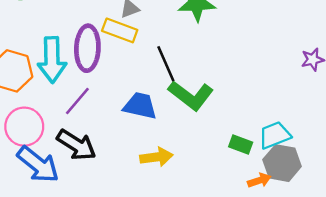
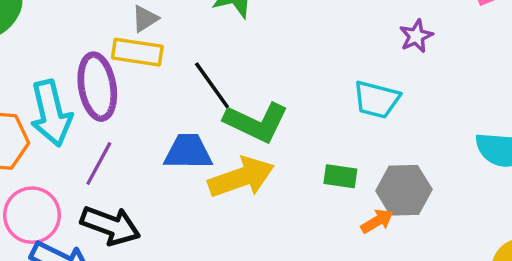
cyan trapezoid: (275, 135) -> (377, 100), moved, turned -132
yellow arrow: (156, 157) -> (241, 177), moved, size x1.4

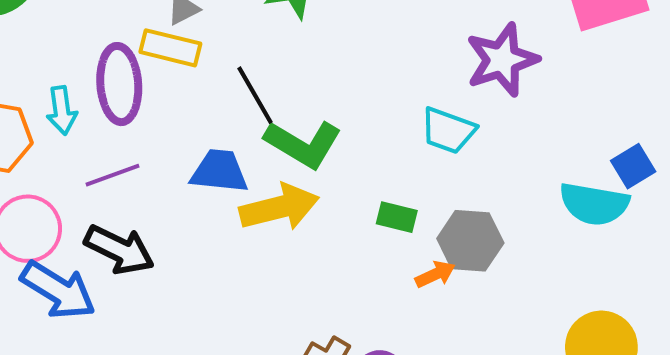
purple star: (416, 36) -> (502, 60), size x1.8
cyan arrow: (51, 113) -> (62, 110), size x0.6
purple line: (99, 164) -> (113, 175), turned 36

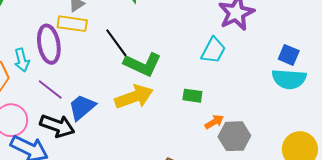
cyan trapezoid: (448, 131) -> (213, 50), turned -76
blue square: (633, 166) -> (289, 55), moved, turned -30
blue trapezoid: (219, 171) -> (82, 107), moved, turned -40
purple line: (113, 175) -> (50, 89), turned 64
gray hexagon: (470, 241) -> (234, 136), moved

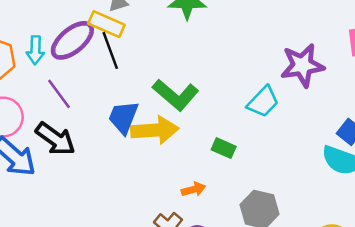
black line: (116, 43) -> (110, 50), moved
purple ellipse: (49, 44) -> (72, 40), turned 45
blue trapezoid: (82, 107) -> (123, 117), moved, turned -44
orange arrow: (214, 122) -> (193, 189), moved

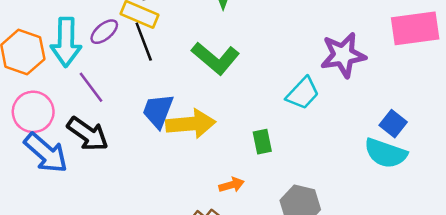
purple ellipse: (72, 40) -> (104, 32), size x0.6
cyan arrow: (35, 50) -> (66, 42), size x1.6
green L-shape: (176, 95) -> (215, 58), moved
green rectangle: (224, 148) -> (262, 142), turned 55

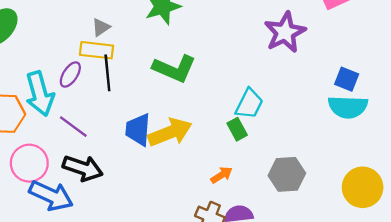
black line: (144, 42) -> (107, 73), turned 32
cyan trapezoid: (303, 93) -> (249, 104), moved

